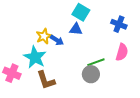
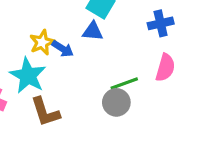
blue cross: (119, 24) -> (161, 23), turned -35

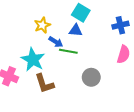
yellow star: (42, 42) -> (42, 25), moved
green line: (124, 83) -> (68, 51), moved, turned 30

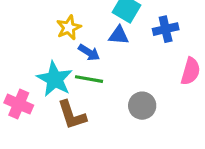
blue cross: (120, 25) -> (166, 29), moved
green line: (68, 51) -> (89, 79), moved

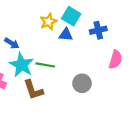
yellow star: (69, 28) -> (48, 22), moved
blue arrow: (89, 53) -> (12, 43), moved

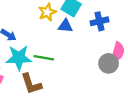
cyan star: (21, 65) -> (19, 58), turned -30
gray circle: (82, 83) -> (109, 63), moved

